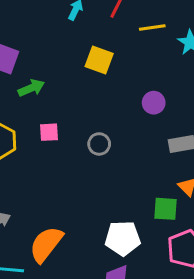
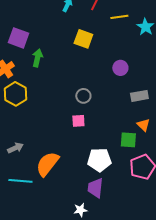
green arrow: (31, 88) -> (37, 58), turned -54
pink square: (49, 132) -> (78, 121), moved

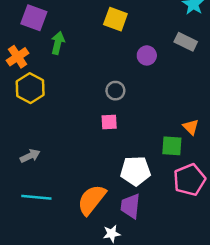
purple circle: (120, 68) -> (147, 55), moved
gray rectangle: (139, 96) -> (186, 42), moved, turned 36
orange semicircle: (47, 164) -> (92, 200), moved

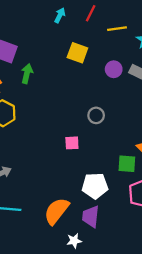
purple circle: (147, 55) -> (114, 69), moved
gray circle: (115, 91) -> (96, 115), moved

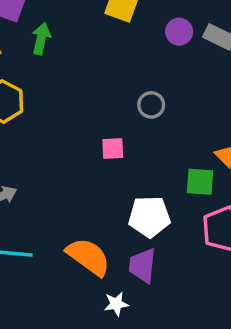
orange semicircle: (57, 211) -> (88, 257), turned 88

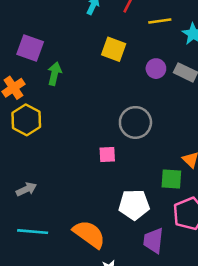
gray circle: (151, 105) -> (135, 122), size x1.6
purple trapezoid: (142, 265) -> (153, 241), moved

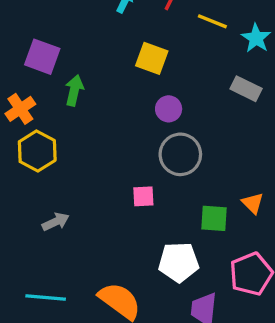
yellow line: (160, 21) -> (212, 21), turned 30
purple circle: (156, 69) -> (169, 109), moved
green square: (171, 179) -> (214, 218), moved
gray arrow: (26, 189) -> (56, 222), moved

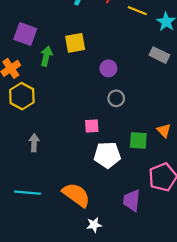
yellow square: (152, 58) -> (75, 43), moved, turned -30
gray circle: (180, 154) -> (116, 98), size x0.6
gray arrow: (56, 222) -> (34, 143), turned -63
white pentagon: (179, 262) -> (107, 155), moved

